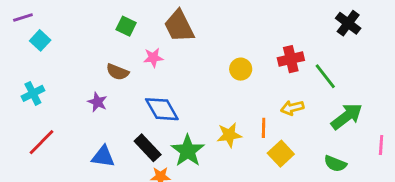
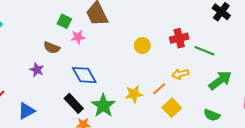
green square: (126, 26) -> (64, 21), moved
green line: (325, 76) -> (204, 51), turned -30
orange line: (264, 128) -> (159, 89), turned 48
blue triangle: (103, 156) -> (26, 111), moved, turned -36

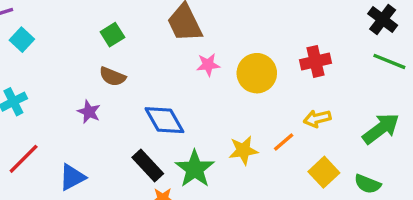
green square: (64, 21) -> (112, 35), moved, turned 32
pink star: (78, 37) -> (208, 65), moved
yellow circle: (142, 46) -> (257, 73), size x1.5
green line: (204, 51) -> (389, 61), moved
yellow square: (172, 108) -> (324, 172), moved

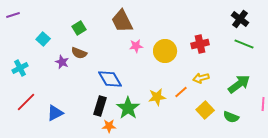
cyan square: (22, 40) -> (43, 39), moved
purple star: (89, 112) -> (62, 62), moved
black rectangle: (148, 165) -> (100, 106), turned 60

